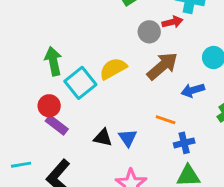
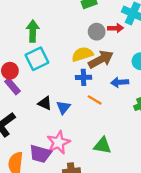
green arrow: (53, 61) -> (33, 31), moved
yellow semicircle: (113, 69) -> (82, 54), moved
blue cross: (184, 143) -> (84, 77), moved

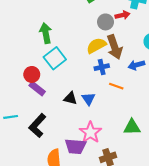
brown arrow: (101, 59) -> (115, 47), turned 110

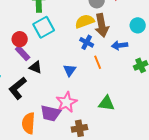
blue cross: (102, 67) -> (87, 42), turned 32
orange line: (116, 86) -> (98, 62), turned 40
black triangle: (70, 98) -> (36, 67), moved

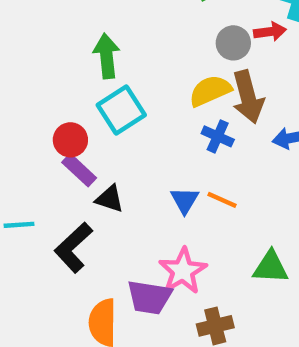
orange line: (98, 62) -> (222, 200), moved, turned -40

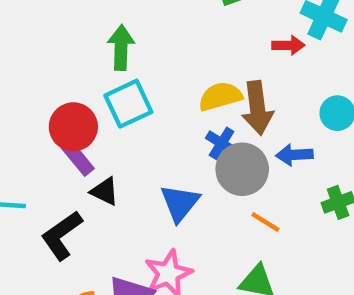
gray circle: (233, 43) -> (242, 169), moved, size x1.5
red circle: (70, 140) -> (73, 127), size x1.4
blue triangle: (185, 200) -> (180, 203), size x1.4
orange line: (222, 200) -> (265, 222), moved

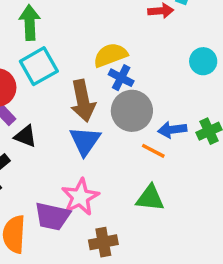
brown arrow: (257, 108) -> (83, 101), moved
blue cross: (222, 143) -> (121, 78), moved
blue arrow: (294, 155) -> (172, 130), moved

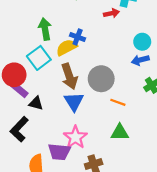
green arrow: (30, 23) -> (45, 29), moved
yellow semicircle: (110, 55) -> (67, 47), moved
blue cross: (121, 78) -> (78, 37), moved
blue arrow: (172, 130) -> (140, 60), moved

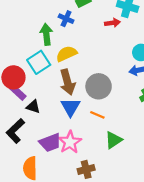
blue cross: (78, 37) -> (66, 19), moved
orange line: (118, 102) -> (97, 115), moved
green triangle: (120, 132) -> (114, 140), turned -36
purple trapezoid: (59, 152) -> (50, 143), moved, turned -30

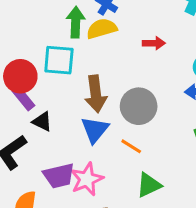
red arrow: (112, 23) -> (154, 43), moved
yellow semicircle: (66, 54) -> (102, 29), moved
cyan square: (39, 62) -> (59, 60), turned 30

